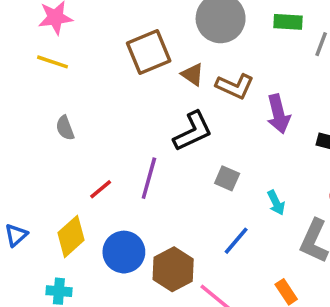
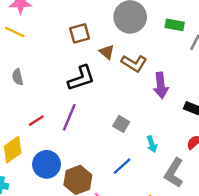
brown square: (149, 52) -> (80, 33), size x0.7
black L-shape: (193, 131) -> (81, 78), moved

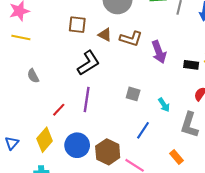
brown square: (80, 33) -> (77, 25), turned 36

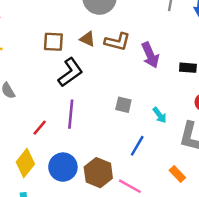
brown square: (77, 25) -> (53, 42), moved

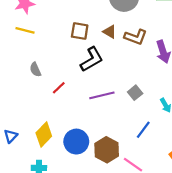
gray square: (123, 105) -> (135, 93), turned 32
purple line: (71, 114) -> (102, 95), moved, turned 65
red line: (40, 128) -> (59, 88), moved

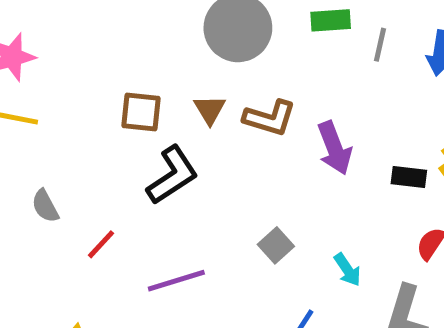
brown triangle: (110, 32) -> (210, 110), turned 32
purple line: (102, 95) -> (176, 281), moved

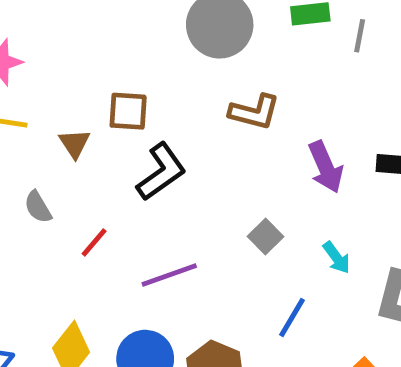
brown triangle: (210, 110) -> (75, 143), moved
purple arrow: (334, 148) -> (326, 167), moved

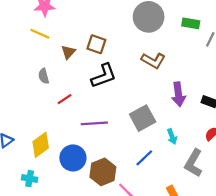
gray square: (265, 237) -> (143, 118), size x1.6

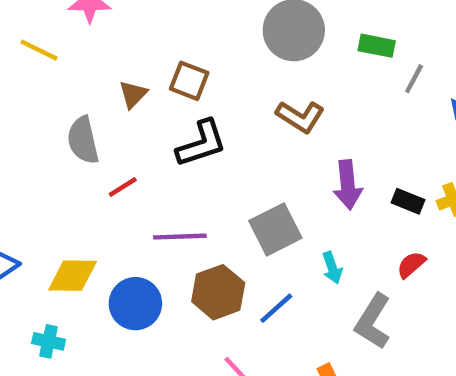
yellow line: (40, 34) -> (39, 50), moved
gray semicircle: (44, 76) -> (83, 140), size x1.5
yellow diamond: (41, 145) -> (73, 276), turned 35
brown hexagon: (103, 172) -> (218, 292), moved

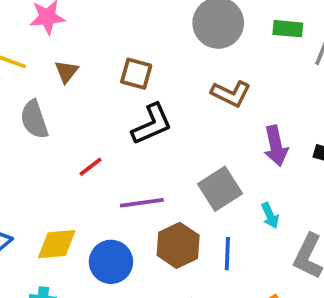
brown triangle: (133, 94) -> (66, 72), moved
gray semicircle: (83, 140) -> (34, 119), moved
blue line: (276, 308) -> (227, 254), turned -40

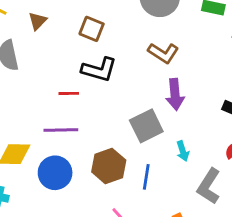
black L-shape: (152, 124) -> (99, 70), turned 33
purple arrow: (276, 146) -> (175, 94), moved
red line: (91, 167) -> (69, 93), moved, turned 30
purple line: (142, 203) -> (61, 130), moved

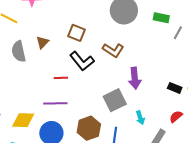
brown triangle: (38, 21) -> (42, 42), moved
brown L-shape: (163, 53) -> (113, 50), moved
black L-shape: (99, 70) -> (82, 61), turned 35

